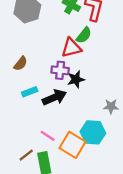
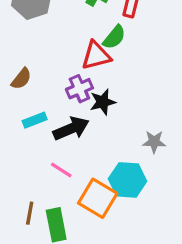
purple cross: (60, 70) -> (79, 89), turned -30
pink line: (48, 136) -> (61, 170), moved
brown line: (26, 155) -> (30, 213), turned -42

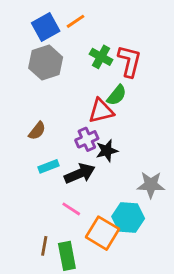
gray star: (154, 142) -> (151, 185), size x1.4

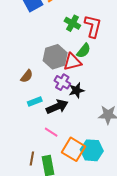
gray hexagon: (46, 63) -> (55, 57), moved
purple cross: (87, 139) -> (62, 82), turned -35
cyan hexagon: (128, 217) -> (92, 150), moved

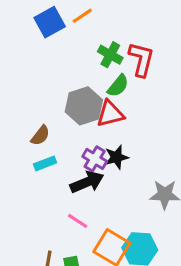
green semicircle: (84, 51) -> (118, 86), moved
purple cross: (62, 82) -> (95, 159), moved
cyan rectangle: (35, 102) -> (45, 163), moved

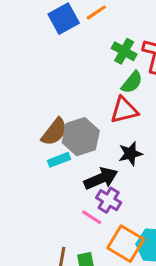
gray hexagon: (84, 106) -> (81, 137), moved
brown semicircle: (40, 135) -> (54, 132), size x1.4
purple cross: (95, 159) -> (109, 200), moved

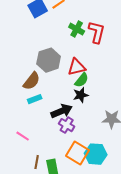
green semicircle: (132, 82) -> (82, 80), moved
gray hexagon: (81, 137) -> (49, 60), moved
pink line: (92, 217) -> (23, 136), moved

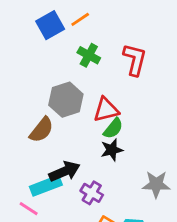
green cross: (77, 29) -> (89, 55), moved
cyan rectangle: (35, 99) -> (46, 186), moved, size x1.5
black arrow: (62, 111) -> (64, 171), moved

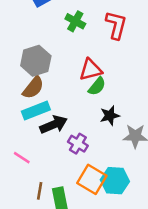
gray hexagon: (66, 100) -> (36, 61), moved
black star: (112, 150) -> (110, 116), moved
cyan rectangle: (46, 186) -> (36, 111), moved

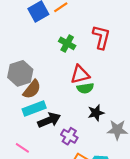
green cross: (75, 21) -> (67, 43), moved
gray hexagon: (36, 61) -> (20, 73), moved
green semicircle: (97, 86) -> (85, 88), turned 42

